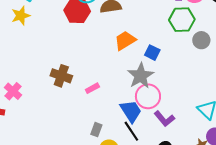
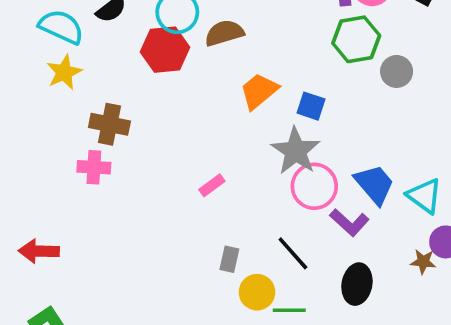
brown cross: (61, 76) -> (109, 124), moved
pink cross: (13, 91) -> (94, 167), moved, turned -30
blue trapezoid: (131, 111) -> (374, 184), moved

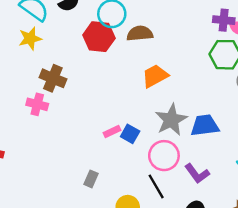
blue square: (311, 106) -> (130, 134), moved
blue trapezoid: (374, 184) -> (205, 125), moved, turned -68
pink circle: (314, 186) -> (164, 156), moved
gray rectangle: (229, 259) -> (91, 179), moved

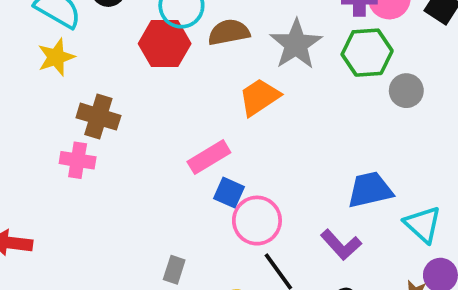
gray star: (171, 120) -> (296, 44), moved
blue trapezoid: (205, 125) -> (370, 190), moved
pink rectangle: (112, 131) -> (209, 157), moved, size x1.5
pink circle: (164, 156) -> (257, 221), moved

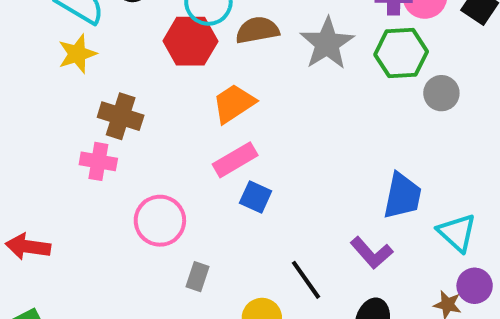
orange trapezoid: (259, 97) -> (234, 103), moved
blue trapezoid: (370, 190) -> (402, 196), turned 114
pink circle: (257, 221) -> (160, 221), moved

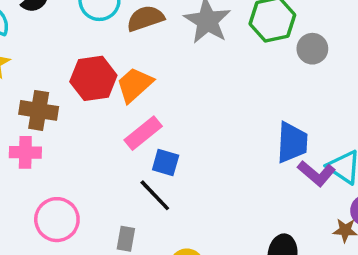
red hexagon: (190, 41) -> (93, 78), moved
pink circle: (160, 221) -> (57, 220), moved
purple L-shape: (372, 253) -> (316, 173), moved
black line: (306, 280) -> (155, 195), moved

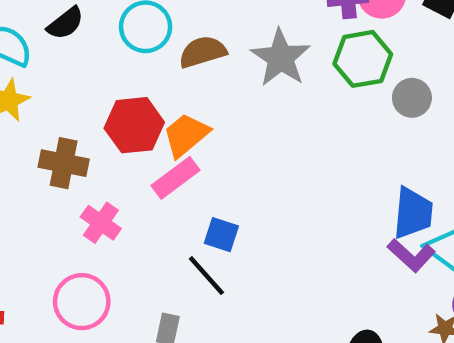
pink rectangle: (143, 133) -> (176, 178), moved
blue trapezoid: (292, 142) -> (413, 213), moved
pink cross: (25, 152) -> (101, 223), moved, turned 32

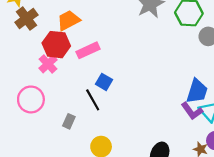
red hexagon: (134, 125) -> (56, 45), moved
orange trapezoid: (186, 135) -> (68, 20), moved
brown cross: (64, 163) -> (26, 19), moved, turned 30

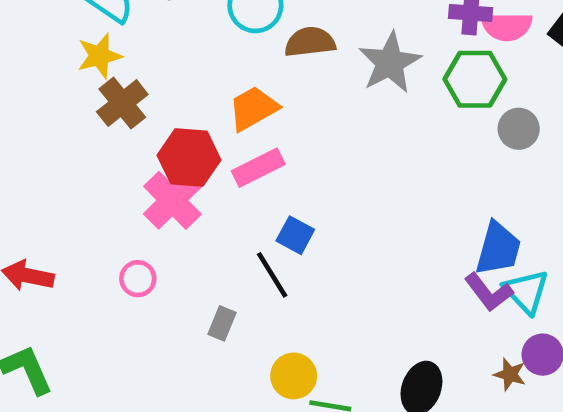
orange trapezoid: (68, 20) -> (253, 108), moved
pink cross: (48, 64) -> (172, 200), size x1.4
pink circle: (31, 99) -> (138, 279), size x0.6

